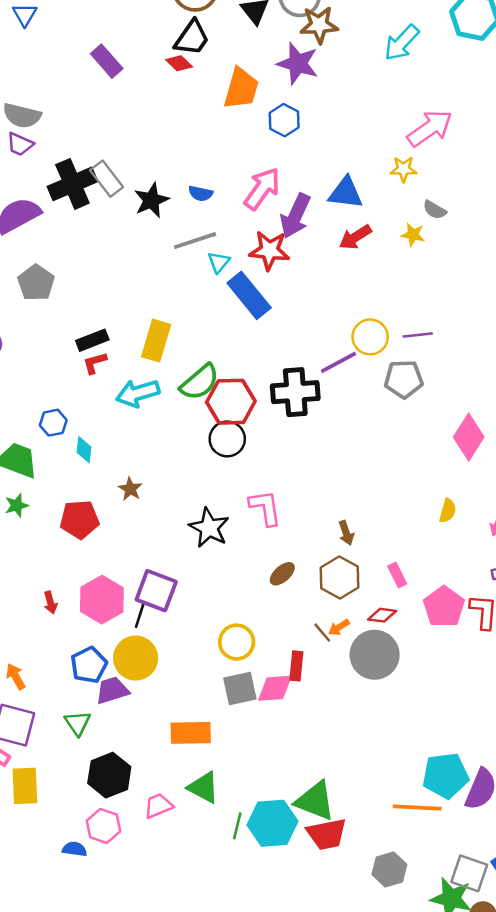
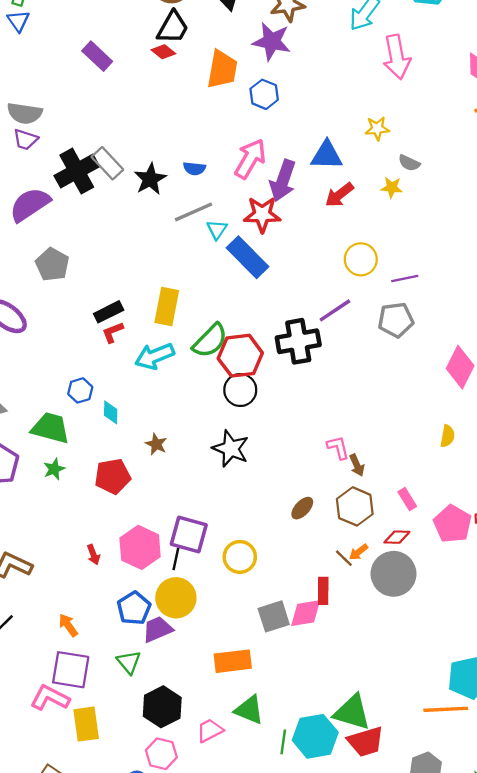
pink arrow: (430, 128) -> (397, 57), moved, turned 120
yellow circle: (370, 337) -> (361, 259), moved
pink L-shape: (265, 508) -> (338, 448), moved, size x0.7
black star: (209, 528) -> (231, 449), moved
yellow circle: (237, 642) -> (240, 557), moved

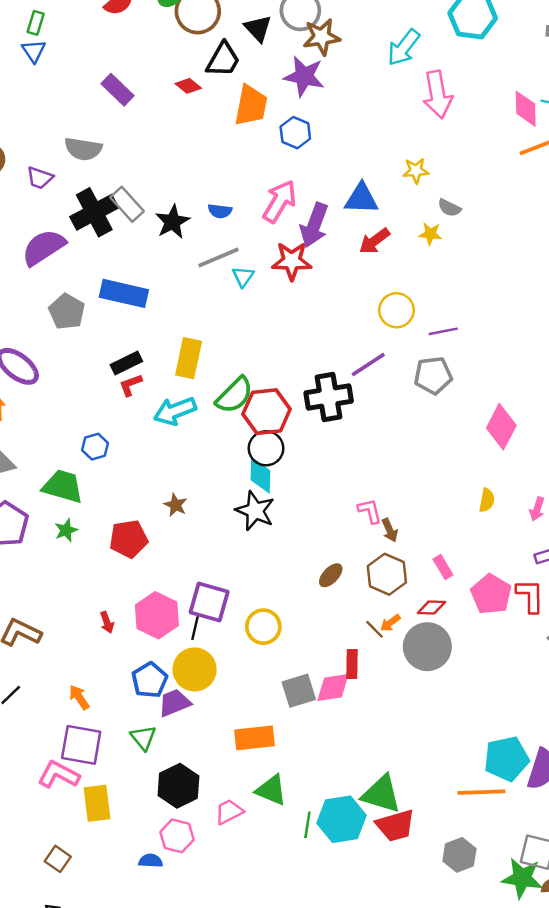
black trapezoid: (173, 27) -> (223, 60), moved
gray semicircle: (25, 113) -> (83, 149), moved
blue rectangle: (248, 257) -> (124, 293), moved, turned -33
cyan diamond: (111, 412) -> (260, 475), moved, size x1.4

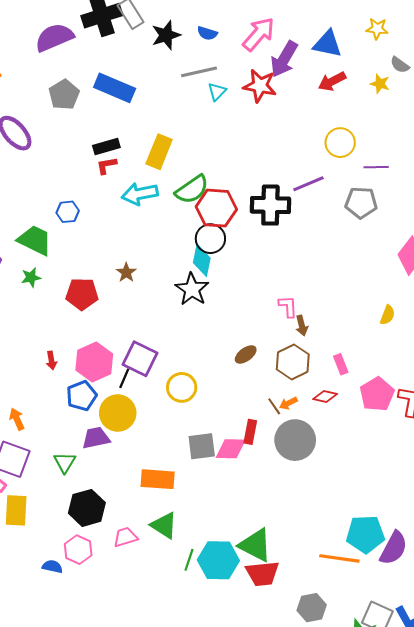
gray circle: (427, 647) -> (295, 440), moved
blue pentagon: (150, 680) -> (82, 396), moved

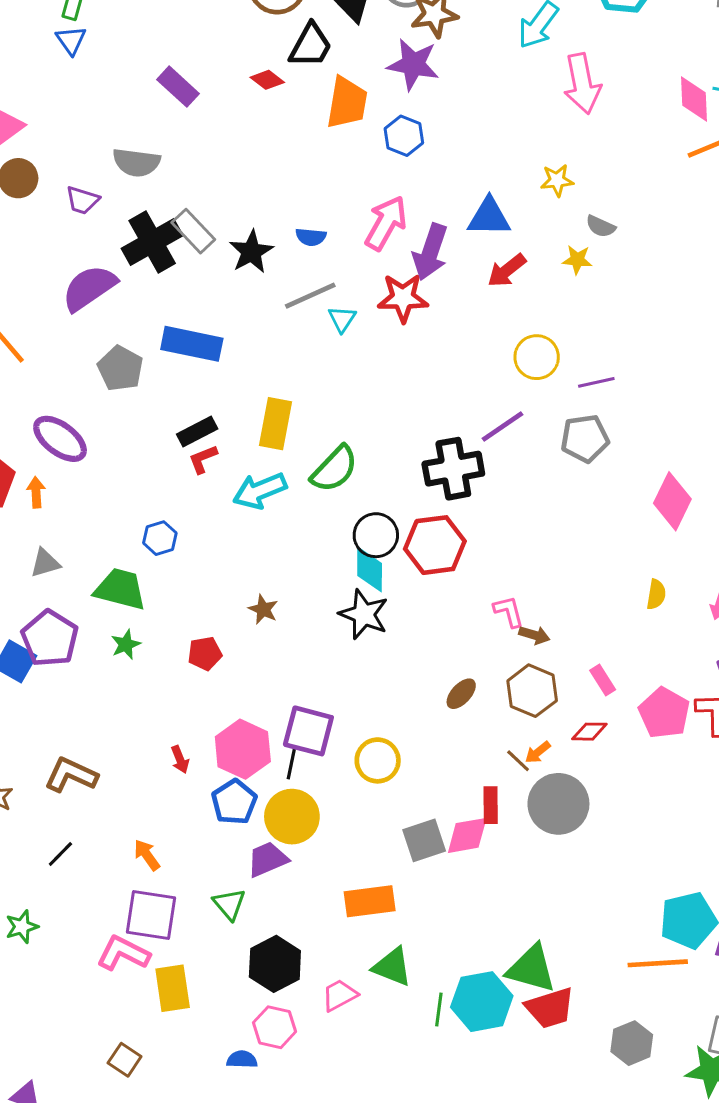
red hexagon: (216, 208) -> (435, 545), moved
red pentagon: (82, 294) -> (205, 653), size x0.7
brown arrow: (302, 326) -> (534, 635), turned -48

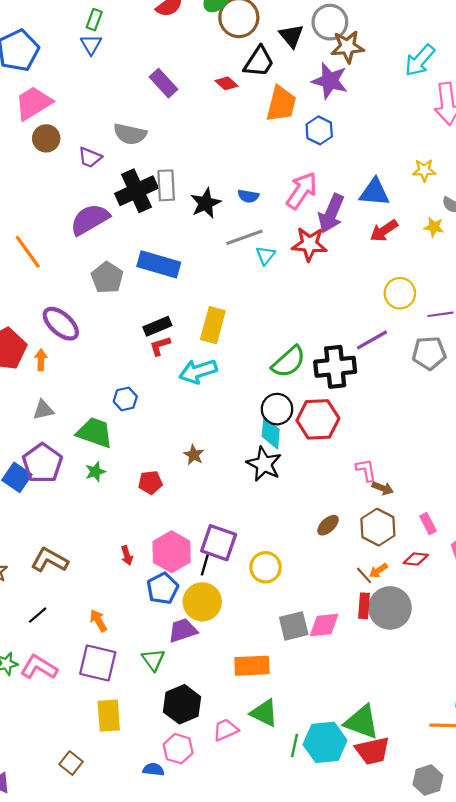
gray rectangle: (193, 231) -> (166, 185), turned 36
green semicircle: (334, 469) -> (289, 362), moved
red rectangle: (491, 805) -> (364, 606), moved
pink L-shape: (123, 953) -> (39, 667), moved

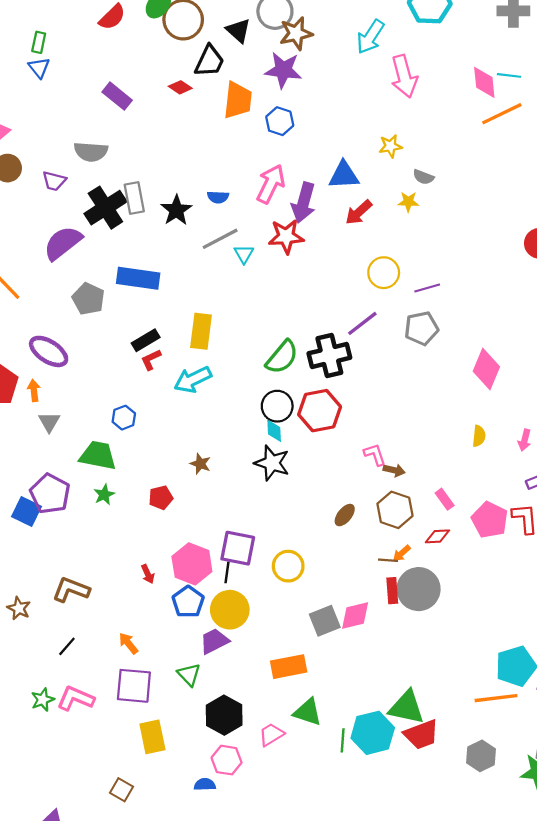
gray triangle: (43, 410) -> (49, 422), moved, turned -40
cyan diamond: (271, 433) -> (274, 431), size x0.7
brown line: (364, 575) -> (388, 560), turned -36

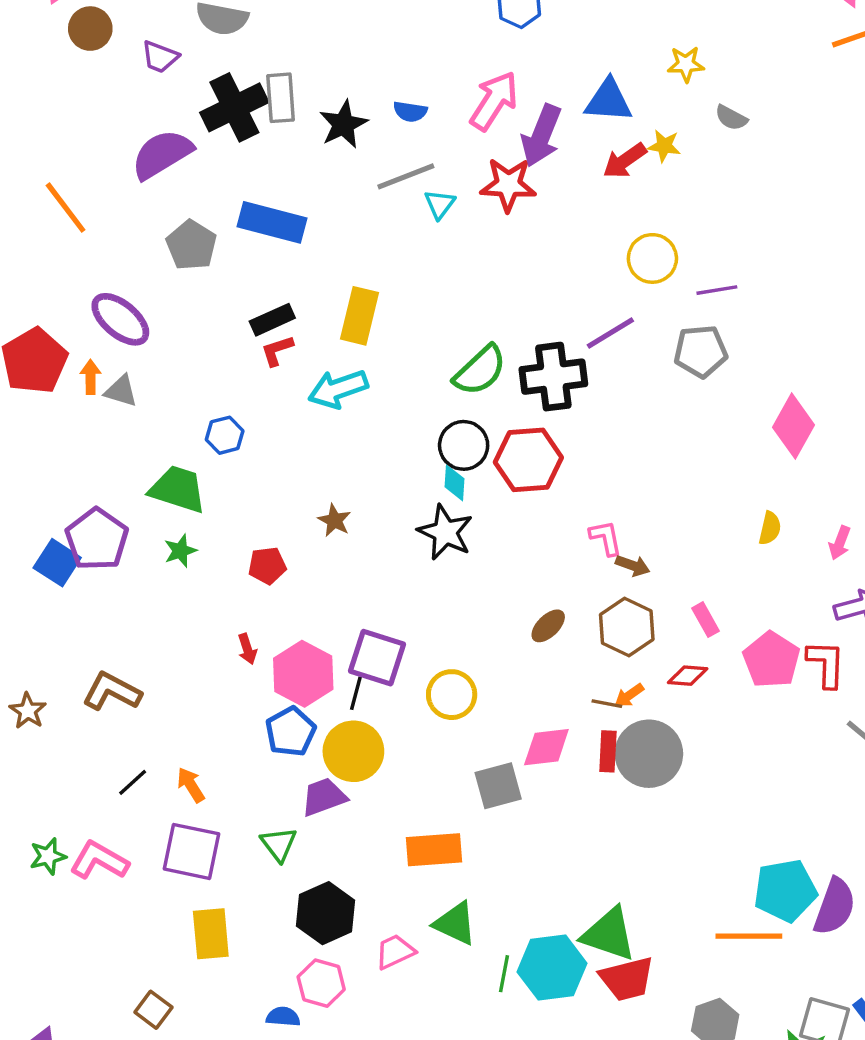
yellow star: (408, 202) -> (664, 146), moved
gray triangle: (49, 422) -> (121, 391), moved, turned -50
red arrow: (148, 574) -> (247, 649), moved
pink diamond: (355, 615) -> (546, 747), moved
black line: (67, 646) -> (133, 782), moved

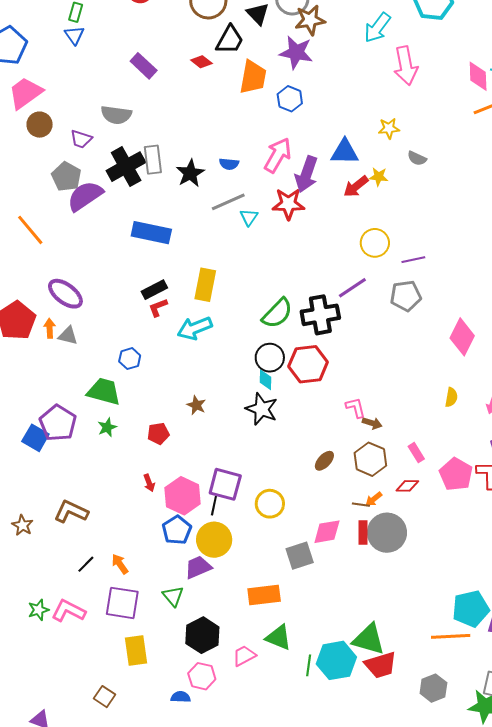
gray pentagon: (191, 245) -> (66, 177), moved

